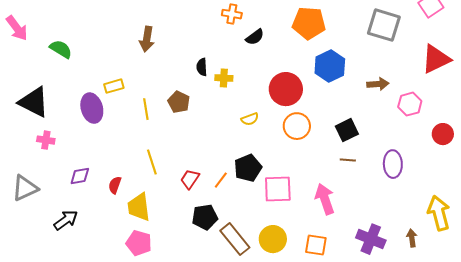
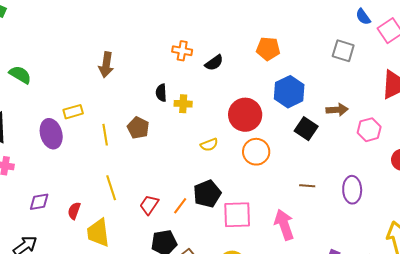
orange cross: (232, 14) -> (182, 51), moved
orange pentagon: (309, 23) -> (268, 49), size x0.7
gray square: (384, 25) -> (343, 51), size x0.7
black square: (347, 130) -> (306, 129), moved, turned -30

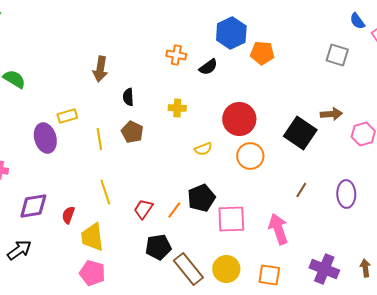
blue hexagon: (289, 92) -> (231, 33), moved
black semicircle: (161, 93) -> (128, 97), moved
black square: (306, 129) -> (300, 133), size x1.4
brown line: (307, 186) -> (301, 190), turned -63
purple diamond: (39, 202) -> (33, 206), size x1.4

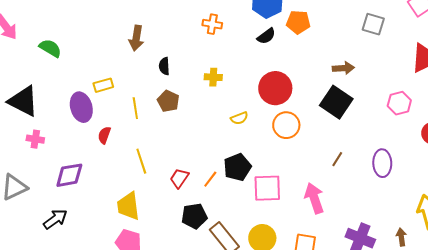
black semicircle: (208, 67) -> (266, 36), moved
brown arrow: (331, 114) -> (343, 68), moved
red semicircle: (68, 215) -> (104, 135), moved

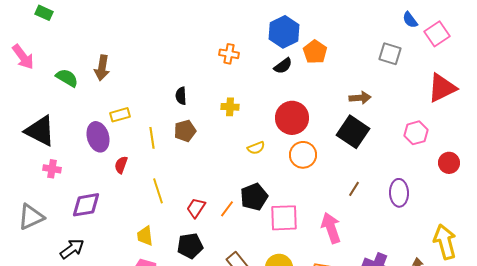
orange pentagon: (298, 22) -> (315, 52), turned 30
brown arrow: (136, 38) -> (102, 68), moved
brown pentagon: (168, 101) -> (185, 131), turned 30
yellow trapezoid: (128, 206) -> (145, 236), size x0.7
black pentagon: (194, 216) -> (190, 246), moved

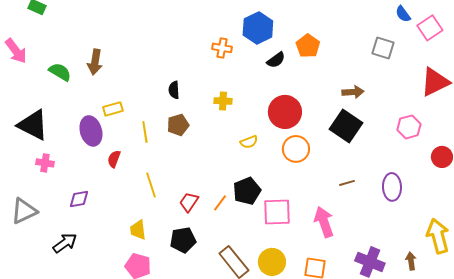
blue hexagon: (284, 32) -> (258, 28), moved
brown line: (354, 189) -> (347, 183), turned 42
purple diamond: (86, 205) -> (79, 199), size x0.7

